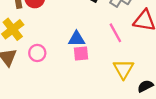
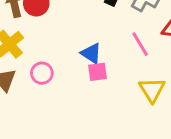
blue triangle: (77, 39) -> (91, 53), turned 36

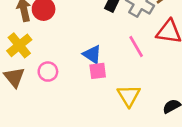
yellow triangle: (152, 90) -> (129, 96), moved

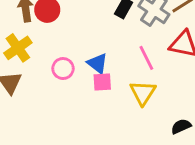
pink circle: (48, 72) -> (63, 69), moved
yellow triangle: (129, 96) -> (143, 93), moved

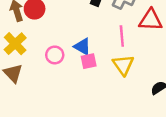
pink line: (146, 58) -> (122, 36), turned 30

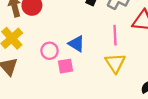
pink square: (89, 61) -> (66, 66), moved

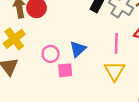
blue triangle: (77, 44) -> (78, 49), turned 42

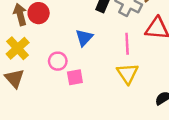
blue triangle: (78, 49) -> (84, 38), moved

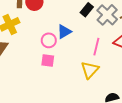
pink circle: (58, 61) -> (49, 40), moved

